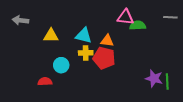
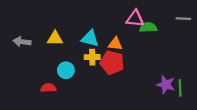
gray arrow: (20, 20) -> (22, 42), moved

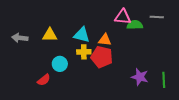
gray line: (183, 19) -> (157, 17), moved
purple star: (166, 85) -> (140, 77), moved
red semicircle: (48, 88) -> (44, 80), turned 144

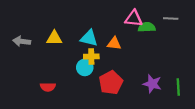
red pentagon: (102, 57) -> (111, 83), moved, turned 30
cyan circle: (60, 64) -> (85, 67), moved
red semicircle: (44, 80) -> (48, 87), turned 40

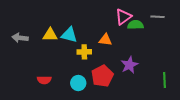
pink triangle: (134, 18) -> (123, 17), turned -42
cyan triangle: (89, 38) -> (69, 35), moved
cyan circle: (85, 67) -> (78, 83), moved
purple star: (152, 84) -> (129, 65), moved, turned 30

